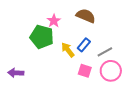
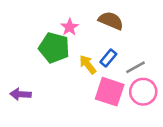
pink square: (85, 71) -> (110, 92), size x1.6

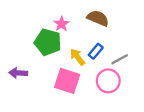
pink square: (110, 92) -> (67, 81), moved
pink circle: (143, 92) -> (108, 81), moved
purple arrow: (21, 94) -> (18, 73), moved

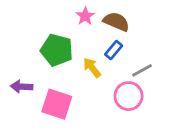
pink star: (61, 24) -> (85, 16), moved
blue rectangle: (96, 51) -> (114, 50), moved
pink square: (67, 81) -> (57, 104), moved

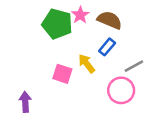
green pentagon: (57, 50) -> (57, 24), moved
purple arrow: (22, 87) -> (25, 102), moved, turned 84
pink square: (57, 104) -> (62, 74), moved, size x0.7

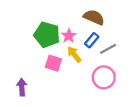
pink star: (80, 15) -> (69, 36), moved
green pentagon: (57, 24) -> (47, 35), moved
gray line: (134, 66) -> (108, 49), moved

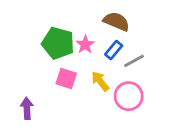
yellow arrow: (74, 54) -> (100, 81), moved

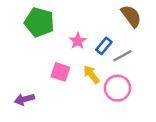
brown semicircle: (116, 21) -> (131, 16), moved, turned 30
green pentagon: (58, 43) -> (39, 22), moved
purple arrow: (27, 108) -> (24, 99), turned -102

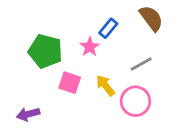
green pentagon: (39, 22) -> (45, 51), moved
blue rectangle: (104, 46) -> (108, 28), moved

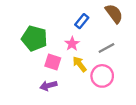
pink star: (90, 47) -> (72, 44), moved
purple arrow: (28, 114) -> (48, 86), moved

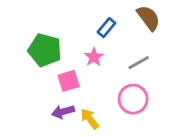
pink square: (53, 62) -> (69, 81), turned -35
yellow arrow: (80, 64) -> (90, 119), moved

